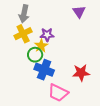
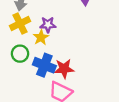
green circle: (35, 55) -> (20, 54), moved
red star: (81, 73) -> (64, 69), moved

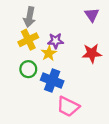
red star: (64, 69) -> (92, 53), moved

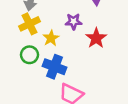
purple star: (56, 41) -> (74, 21), moved
red star: (92, 53) -> (96, 38), turned -30

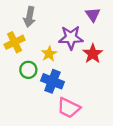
purple star: (74, 21) -> (71, 38), size x1.5
yellow cross: (30, 24) -> (15, 42), moved

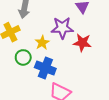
red star: (93, 54) -> (82, 43), turned -30

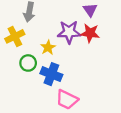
red star: (82, 43) -> (90, 33), moved

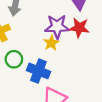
yellow star: (48, 47) -> (51, 43), moved

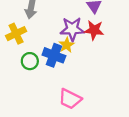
blue cross: (38, 71) -> (54, 55), moved

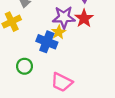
red star: (94, 30) -> (84, 18), turned 30
green circle: (30, 61) -> (24, 66), moved

